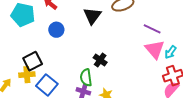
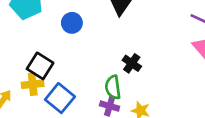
black square: (33, 61) -> (40, 66), turned -30

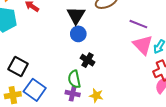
blue circle: (72, 23) -> (78, 34), moved
yellow cross: (33, 84) -> (13, 95), moved

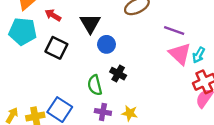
black triangle: (76, 15) -> (90, 23), moved
black square: (18, 66) -> (56, 48), moved
green semicircle: (74, 79) -> (95, 85), moved

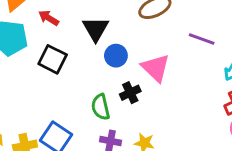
pink triangle: (180, 54) -> (156, 68), moved
black cross: (118, 74) -> (130, 93), turned 35

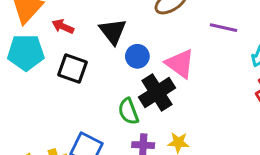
black cross: (130, 93) -> (157, 93), size x1.6

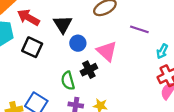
red arrow: (63, 26) -> (28, 17), size x1.5
black cross: (157, 93) -> (89, 70), size x0.7

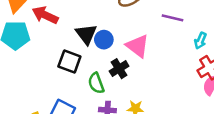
black triangle: (63, 24) -> (86, 34), moved
black square: (32, 47) -> (69, 61), moved

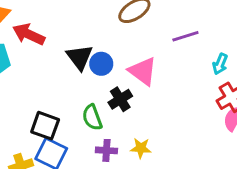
purple line: (172, 18) -> (185, 36), turned -30
black square: (69, 61) -> (45, 126), moved

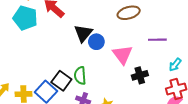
black cross: (120, 99) -> (140, 75), moved
black square: (45, 126) -> (61, 81), moved

